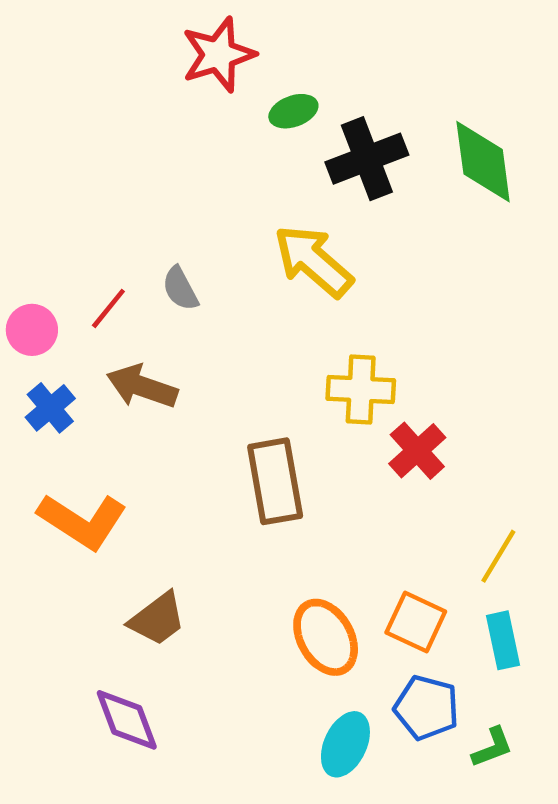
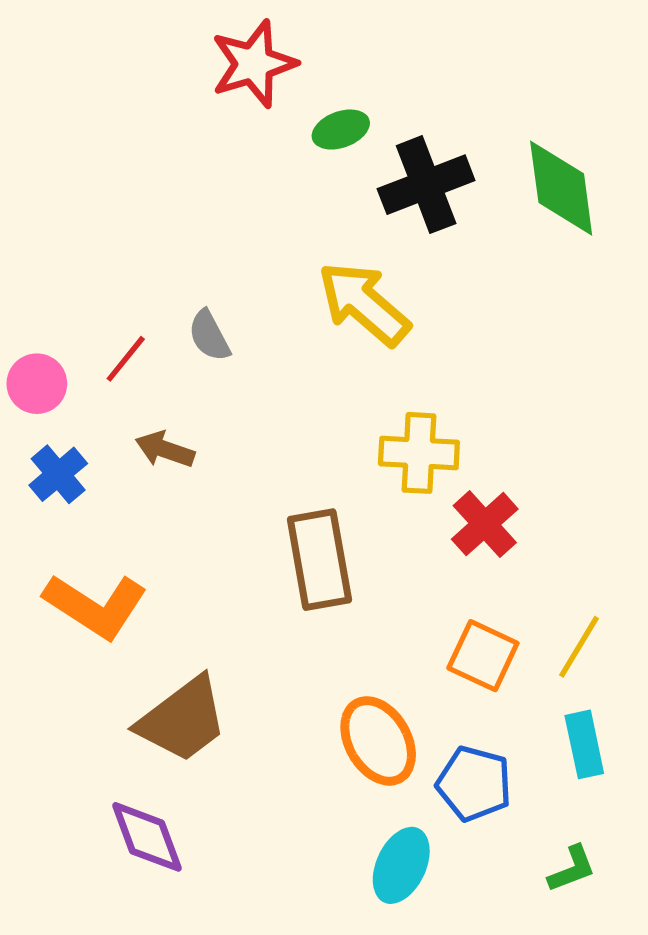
brown arrow: (142, 386) -> (165, 449), size x0.7
brown trapezoid: (157, 619) -> (183, 720), size x1.4
orange square: (416, 622) -> (483, 656), moved
blue pentagon: (426, 708) -> (474, 784), moved

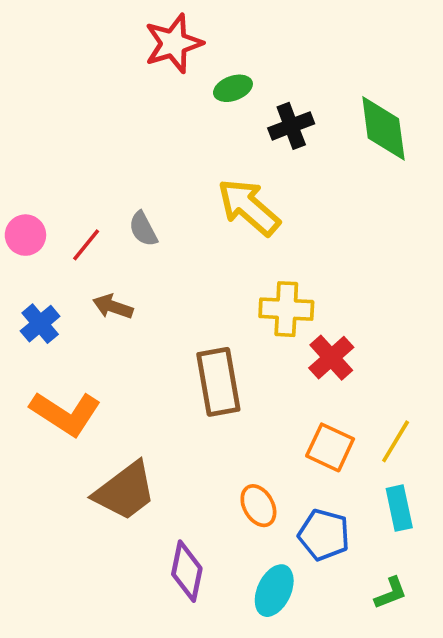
black cross: (426, 185) -> (291, 126), size x0.7
pink circle: (37, 384) -> (25, 235), moved
orange ellipse: (378, 741) -> (258, 506), size x0.7
purple diamond: (147, 837) -> (187, 571), moved, turned 32

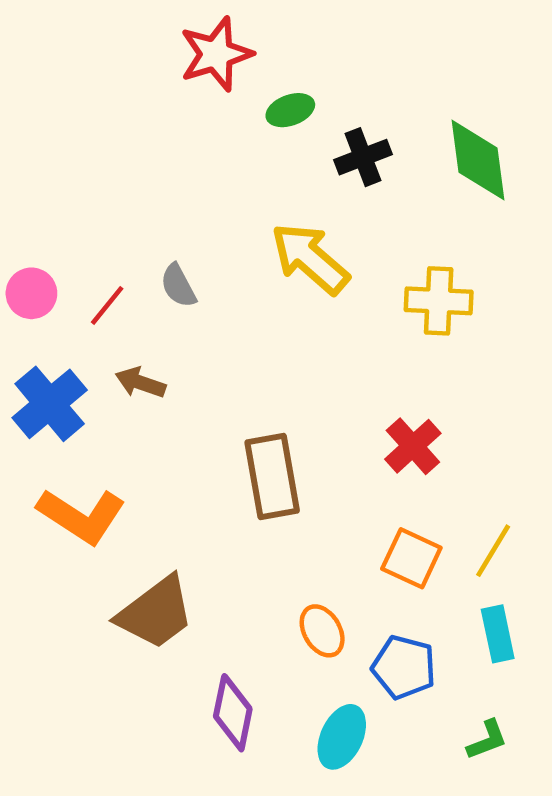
yellow cross: (286, 309) -> (439, 301), moved
blue cross: (40, 324) -> (50, 404), size x1.5

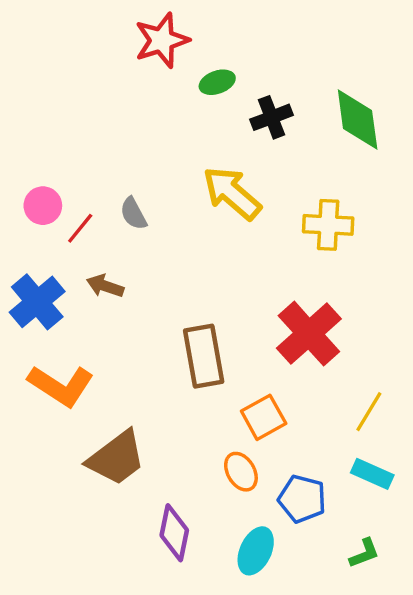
pink circle: (31, 293) -> (43, 206), moved
red cross: (413, 446) -> (309, 334), size x1.5
orange square: (411, 558) -> (264, 417), moved, turned 36
cyan rectangle: (498, 634) -> (372, 474), turned -54

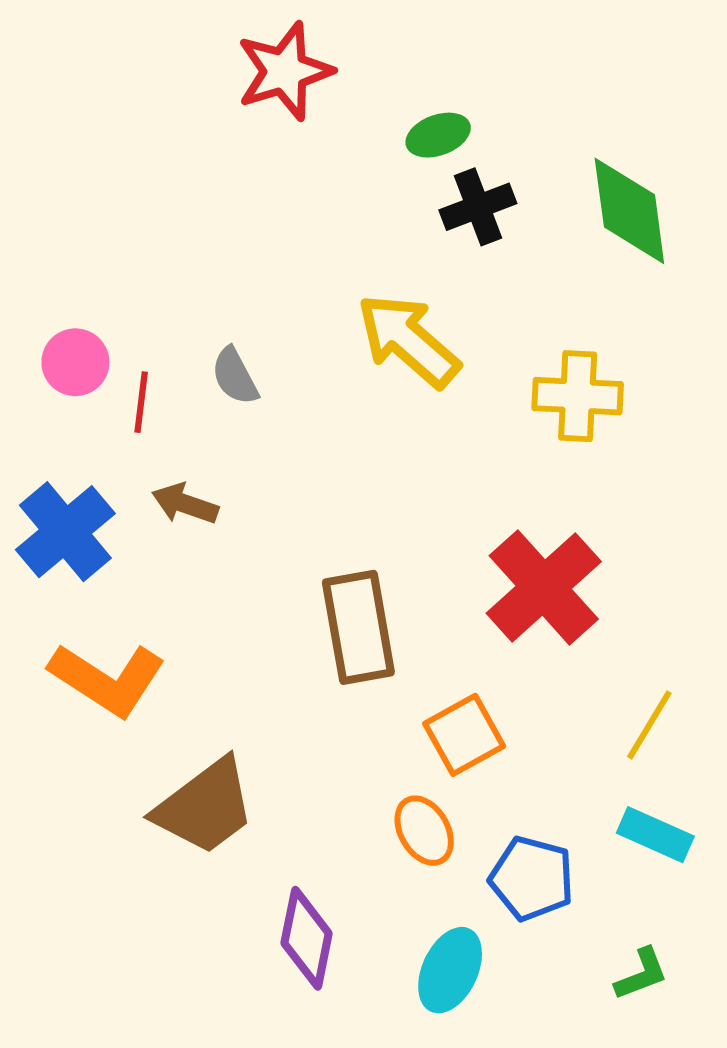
green ellipse: (217, 82) -> (438, 135), moved
red line: (80, 228) -> (141, 402), turned -32

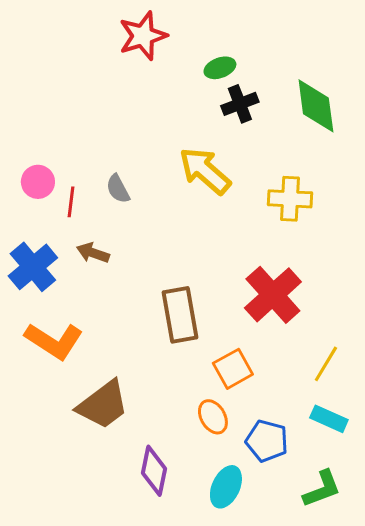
green L-shape: (641, 974) -> (322, 489), size x1.4

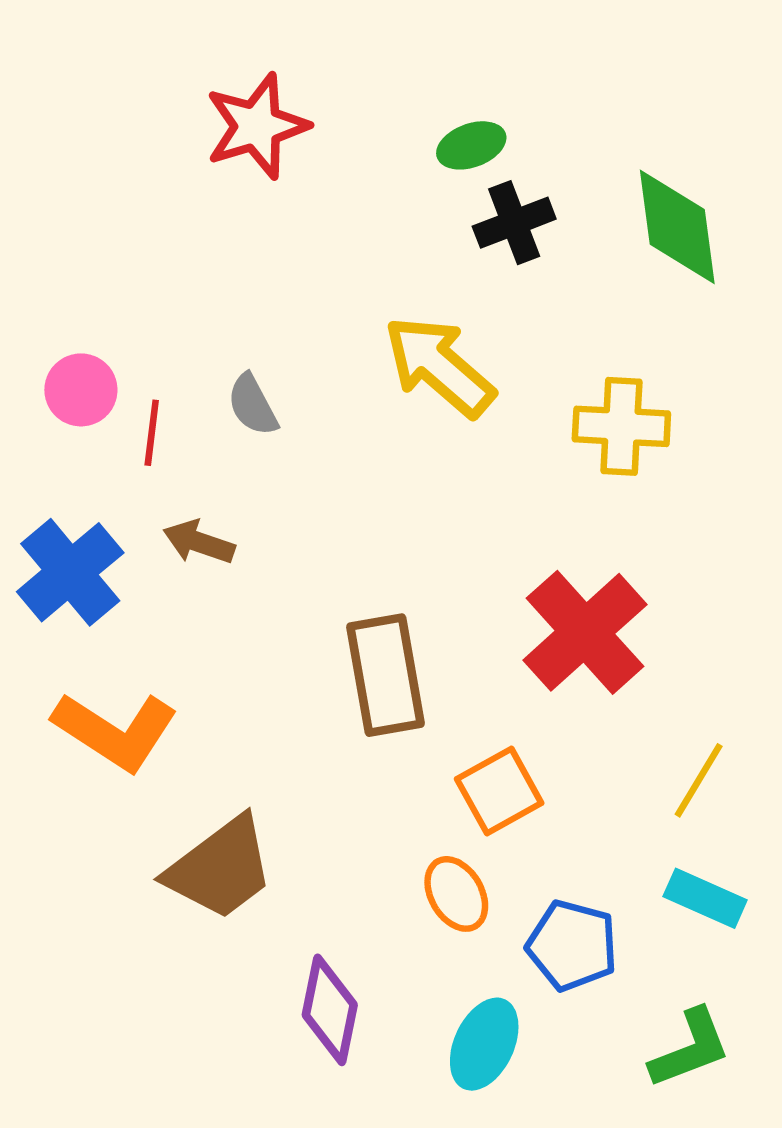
red star: (143, 36) -> (257, 126), moved

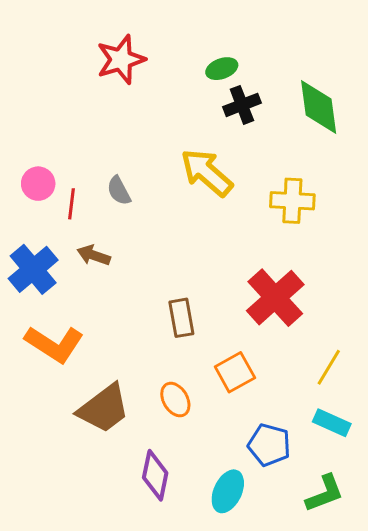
brown rectangle: (386, 675) -> (181, 318), size x0.7
orange ellipse: (456, 894) -> (175, 400), moved

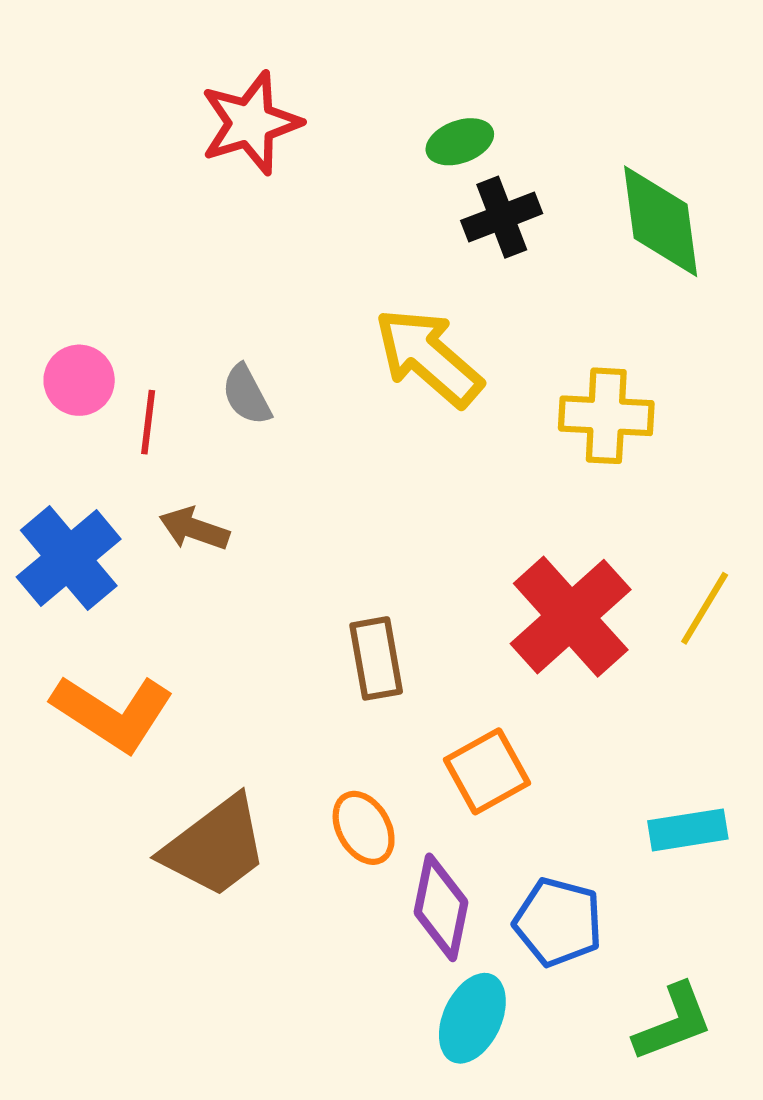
yellow line: (329, 367) -> (705, 608), moved
cyan rectangle: (332, 423) -> (688, 830), moved, turned -33
purple diamond: (155, 475) -> (441, 907), moved

